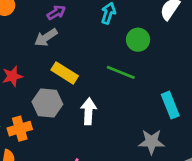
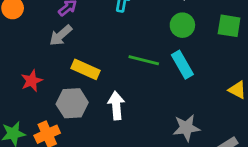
green circle: (138, 40) -> (182, 25), moved
cyan rectangle: (170, 105) -> (182, 65), moved

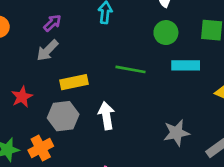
cyan rectangle: (182, 65) -> (186, 65), moved, turned -56
yellow rectangle: (85, 69) -> (74, 82), turned -32

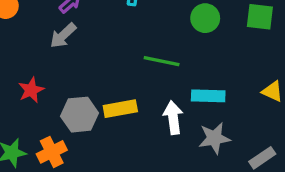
cyan rectangle: (186, 65) -> (208, 96), moved
yellow rectangle: (74, 82) -> (120, 109), moved
white arrow: (106, 116) -> (173, 118), moved

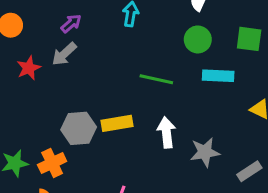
red star: (31, 90) -> (29, 68), moved
cyan rectangle: (208, 96) -> (218, 76), moved

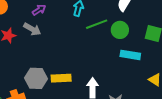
gray arrow: (64, 54) -> (32, 29), turned -114
green line: (156, 79) -> (97, 24), moved, turned -40

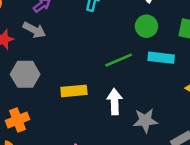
green line: (97, 24) -> (119, 60), moved
gray hexagon: (36, 78) -> (25, 74), moved

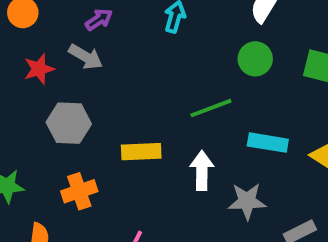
cyan rectangle: (161, 58) -> (268, 143), moved
orange cross: (17, 120) -> (79, 191), moved

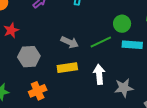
gray arrow: (86, 57) -> (70, 42), moved
green circle: (255, 59) -> (122, 24), moved
cyan rectangle: (268, 143) -> (132, 45), moved

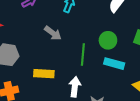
gray arrow: (70, 42) -> (53, 33), moved
green line: (101, 42) -> (83, 54), turned -70

